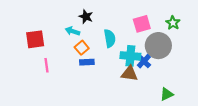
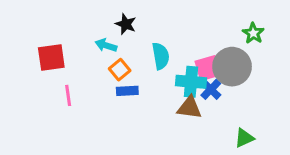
pink square: (142, 24) -> (208, 68), moved

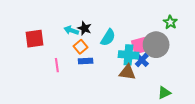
black star: (126, 24) -> (85, 28), moved
cyan semicircle: (161, 56) -> (108, 38), turned 42
pink line: (68, 95) -> (57, 65), moved

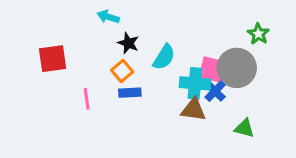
cyan arrow: (71, 30) -> (108, 17), moved
pink square: (140, 46) -> (212, 69), turned 30
green triangle: (164, 93) -> (244, 128), moved, turned 40

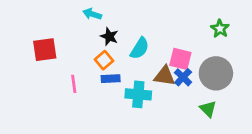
gray circle: (237, 68) -> (216, 73), moved
cyan cross: (195, 83) -> (138, 94), moved
brown triangle: (193, 110) -> (165, 76), moved
green triangle: (244, 128) -> (208, 109), turned 30

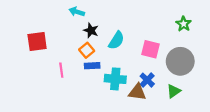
brown triangle: (165, 76) -> (137, 92), moved
blue cross: (183, 77) -> (147, 80), moved
green triangle: (208, 109) -> (174, 91), turned 40

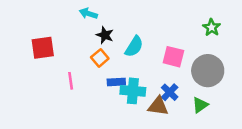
blue rectangle: (92, 66) -> (116, 82), moved

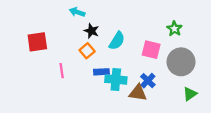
green star: (212, 27) -> (174, 29), moved
green triangle: (200, 105) -> (190, 94), moved

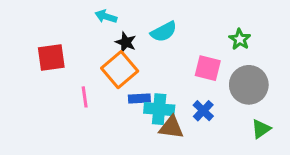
cyan semicircle: (117, 41) -> (164, 32), moved, turned 30
orange square: (87, 51) -> (120, 70), size x1.6
brown triangle: (138, 93) -> (171, 127), moved

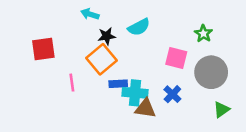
black star: (126, 42) -> (107, 36), turned -30

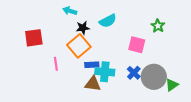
gray circle: (211, 72) -> (154, 77), moved
brown triangle: (145, 108) -> (93, 84), moved

